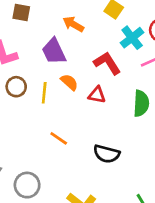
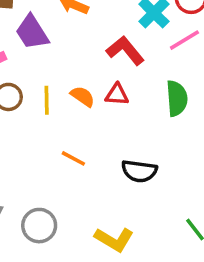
purple trapezoid: (54, 51) -> (32, 32), moved
orange semicircle: (69, 82) -> (83, 96), moved

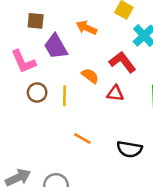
orange semicircle: (83, 96) -> (90, 76), moved

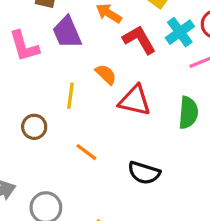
red L-shape: (122, 62) -> (139, 40), moved
brown circle: (37, 93) -> (34, 127), moved
red triangle: (115, 93) -> (135, 101), size x1.5

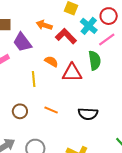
green semicircle: (188, 113) -> (95, 60), moved
brown circle: (34, 127) -> (20, 111), moved

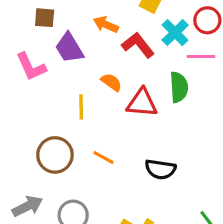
pink line: (107, 40) -> (201, 57), turned 30
brown circle: (20, 111) -> (55, 155), size x1.5

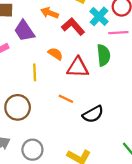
orange line: (104, 158) -> (66, 99), moved
black semicircle: (160, 169) -> (93, 114), turned -35

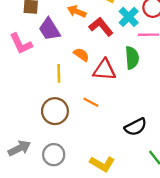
brown circle: (18, 107) -> (55, 111), moved
black semicircle: (93, 114) -> (136, 127), moved

